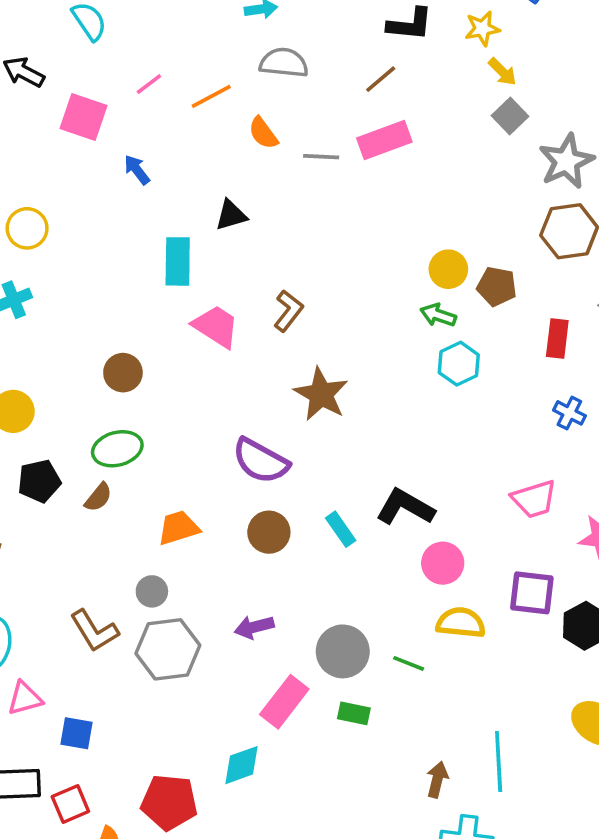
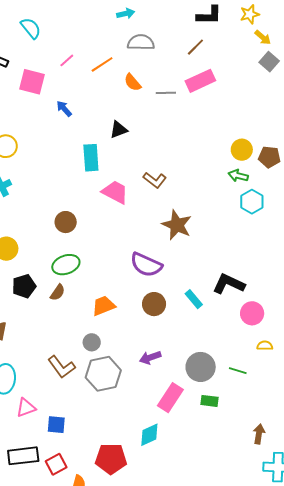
brown L-shape: (288, 311) -> (155, 180), turned 95
yellow semicircle: (461, 623) -> (265, 346), size x0.6

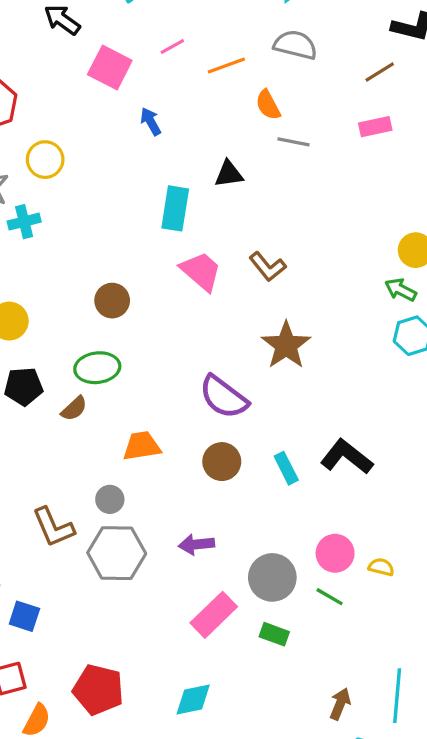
pink rectangle: (200, 81) -> (375, 127), size x0.7
gray line: (166, 93) -> (294, 142), moved
pink circle: (252, 313) -> (335, 553), moved
cyan diamond: (149, 435) -> (193, 699), moved

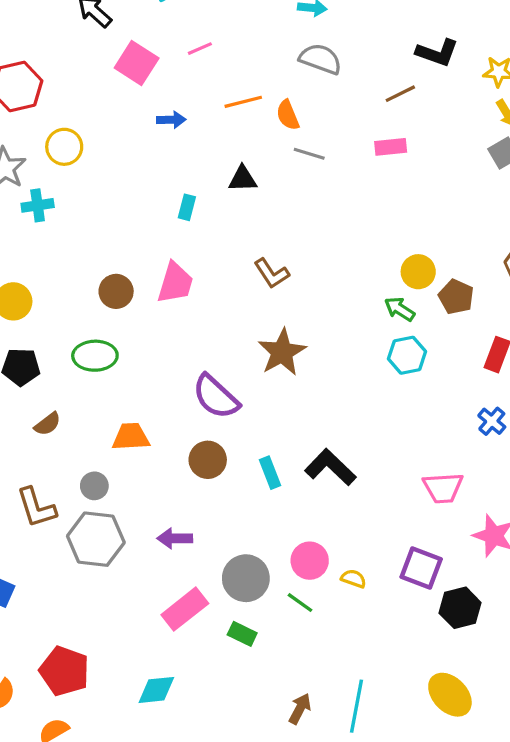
orange line: (226, 66) -> (243, 102), moved
blue arrow: (151, 121) -> (171, 120), turned 112
cyan rectangle: (175, 208) -> (187, 207), size x0.6
pink trapezoid: (201, 271) -> (175, 283), moved, turned 60
brown semicircle: (74, 409) -> (48, 424), moved

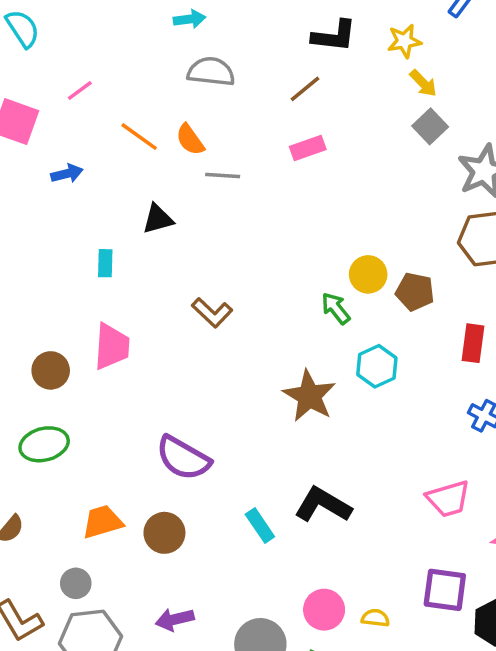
orange line: (243, 102) -> (139, 137), turned 63
green arrow: (400, 309) -> (336, 308), moved, turned 32
brown star: (282, 352) -> (309, 396), moved
brown circle: (208, 460) -> (164, 533), moved

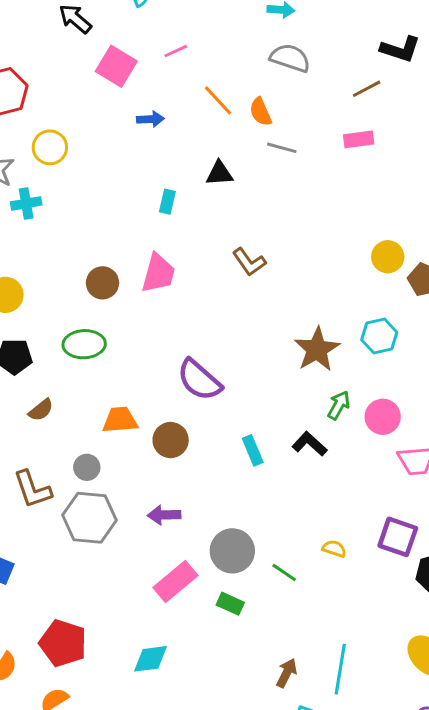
green arrow: (336, 308) -> (339, 405), moved, turned 56
black L-shape: (323, 505) -> (310, 444), size x0.7
pink circle: (324, 610) -> (383, 417), moved

